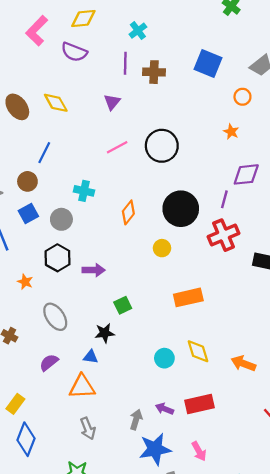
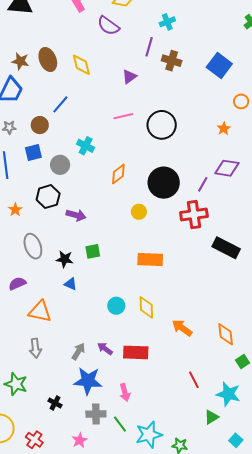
black star: (105, 333) -> (65, 259), moved
blue triangle: (91, 357) -> (71, 284), moved

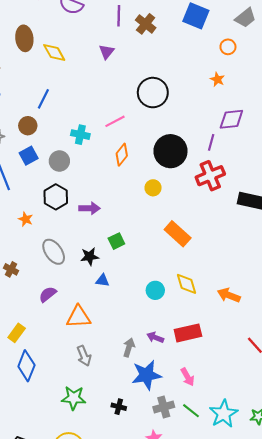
brown ellipse: (48, 60) -> (24, 38), moved, turned 30
brown cross: (172, 61) -> (146, 24), turned 36
pink line: (123, 116) -> (115, 121), moved
orange rectangle: (150, 260) -> (178, 234), turned 55

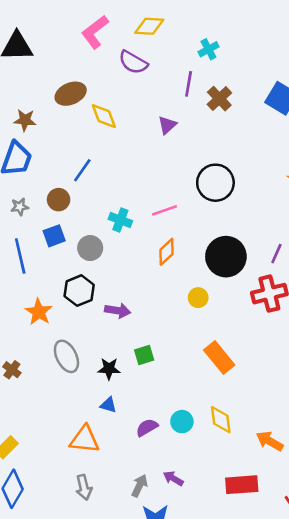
brown ellipse: (24, 38) -> (71, 94), turned 65
orange star: (26, 219) -> (39, 312), size x1.5
blue triangle: (103, 280) -> (108, 405), moved
purple semicircle: (48, 294) -> (147, 428), moved
red rectangle: (188, 333) -> (242, 485), moved

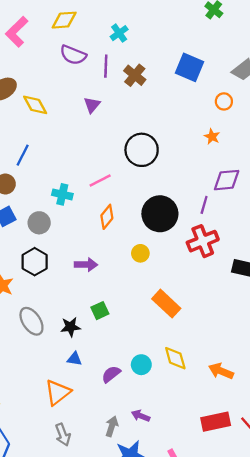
purple semicircle: (133, 62) -> (73, 55), moved
purple arrow: (118, 311) -> (86, 265), moved
orange triangle: (85, 439) -> (58, 392), turned -36
red rectangle: (242, 485) -> (216, 422), moved

